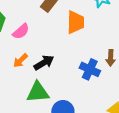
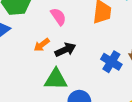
pink semicircle: (21, 31) -> (58, 17), moved, turned -90

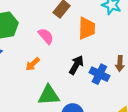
black arrow: (65, 50) -> (76, 65), moved, turned -30

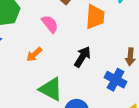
blue cross: (99, 74) -> (116, 80), moved
green triangle: (49, 95) -> (51, 89), turned 30

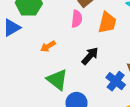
pink semicircle: (50, 24) -> (77, 19), moved, turned 35

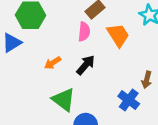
orange trapezoid: (107, 23) -> (118, 35), turned -45
black arrow: (90, 56) -> (86, 65), moved

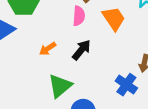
green triangle: (64, 100) -> (60, 86), turned 45

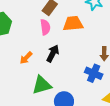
orange trapezoid: (114, 18) -> (73, 24), turned -50
green triangle: (60, 86) -> (42, 85), turned 35

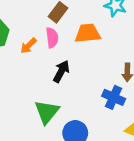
orange arrow: (26, 58) -> (28, 46), moved
green triangle: (42, 85) -> (47, 112), turned -35

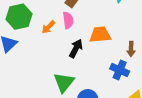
orange trapezoid: (88, 33) -> (100, 35), moved

